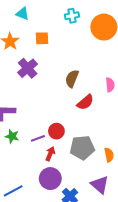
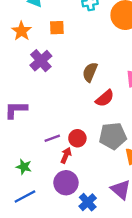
red circle: (56, 131) -> (77, 138), moved
green star: (12, 136) -> (24, 167), moved
gray pentagon: (82, 148) -> (113, 136), moved

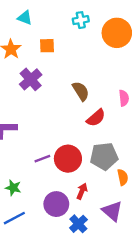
brown semicircle: (90, 72) -> (81, 91), turned 126
red circle: (77, 138) -> (68, 159), size x1.5
red arrow: (66, 155) -> (82, 191), moved

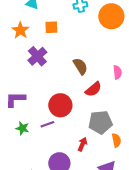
red circle: (68, 159) -> (60, 105), moved
green star: (13, 188) -> (22, 128), moved
red arrow: (82, 191) -> (82, 144), moved

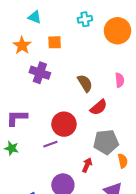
purple cross: (37, 56) -> (40, 73), turned -30
pink semicircle: (117, 72) -> (120, 80), moved
green star: (22, 128) -> (12, 148), moved

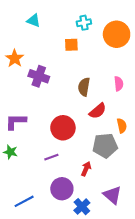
orange square: (55, 42) -> (71, 45), moved
orange star: (22, 45) -> (15, 58), moved
brown semicircle: (85, 83) -> (84, 87), turned -138
purple line: (50, 144) -> (51, 157), moved
orange semicircle: (123, 161) -> (122, 126), moved

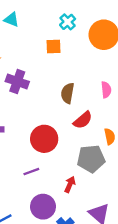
cyan cross: (84, 23) -> (68, 22), turned -32

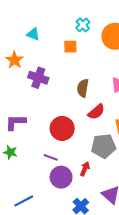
cyan triangle: (11, 20) -> (33, 34), moved
purple line: (31, 172) -> (51, 157), turned 40
purple circle: (43, 207) -> (61, 177), moved

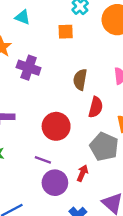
red semicircle: (96, 112) -> (96, 107), turned -36
gray pentagon: (104, 146) -> (104, 147), turned 30

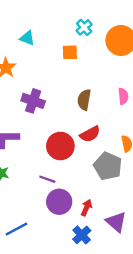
purple cross: (29, 68) -> (33, 101), moved
red semicircle: (96, 107) -> (90, 134), moved, turned 48
red arrow: (82, 173) -> (86, 208), moved

